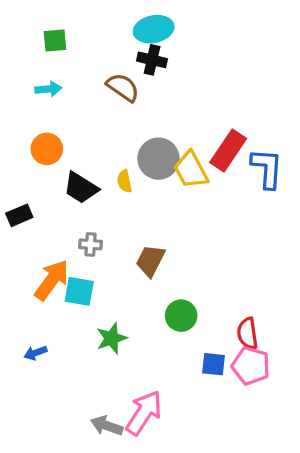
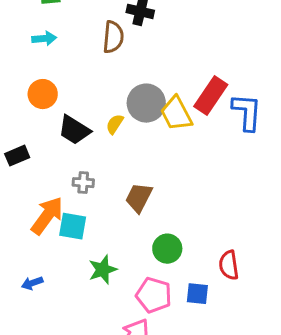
brown semicircle: (123, 87) -> (113, 37), turned 60
yellow semicircle: (124, 181) -> (115, 124), turned 45
pink pentagon: (251, 366) -> (154, 295), moved

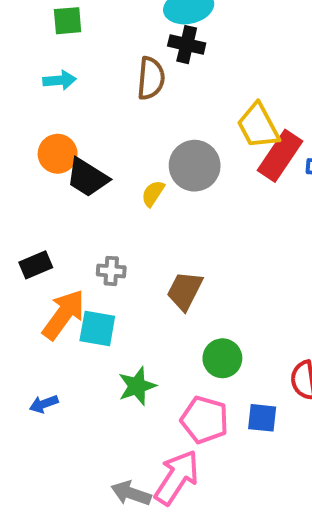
yellow trapezoid: (176, 114) -> (258, 126), moved
black trapezoid: (74, 130) -> (87, 178), moved
black rectangle: (17, 156) -> (36, 265), moved

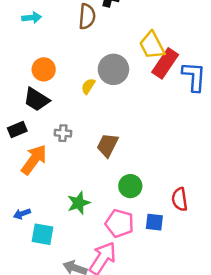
orange circle: (58, 154) -> (44, 69), moved
black trapezoid: (87, 178) -> (36, 99), moved
cyan square: (97, 328) -> (42, 234), moved

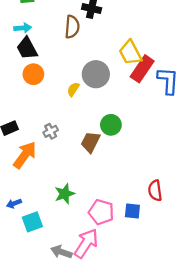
black trapezoid: (36, 99) -> (27, 48), moved, turned 30
gray cross: (63, 133) -> (51, 131), turned -32
green circle: (130, 186) -> (111, 125), moved
cyan square: (42, 234) -> (32, 222), turned -30

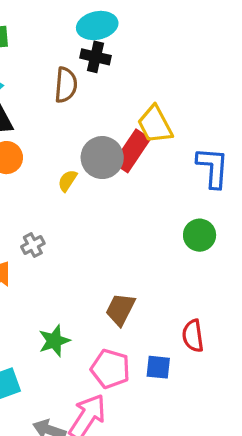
red rectangle: (142, 69) -> (132, 151), moved
green circle: (111, 125) -> (200, 235), moved
brown trapezoid: (90, 142) -> (120, 309), moved

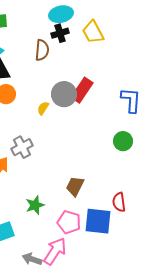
black cross: (96, 57) -> (60, 33), turned -30
yellow trapezoid: (155, 125) -> (93, 32), moved
gray cross: (33, 245) -> (22, 147), size x1.5
blue square: (158, 367) -> (98, 221), size x1.8

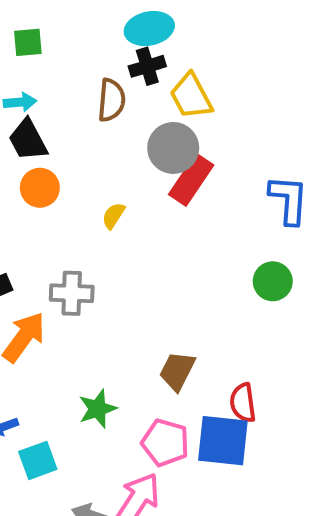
yellow trapezoid: (93, 32) -> (191, 96), moved
gray circle: (64, 94) -> (173, 148), moved
gray cross: (22, 147) -> (72, 293), turned 30
red semicircle: (119, 202) -> (243, 403), moved

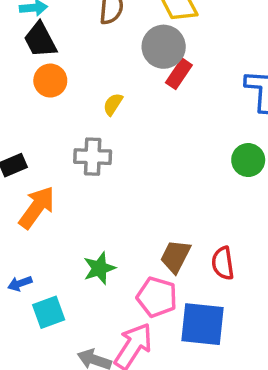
red rectangle: (191, 180) -> (179, 74), size x0.7
gray cross: (72, 293) -> (93, 157), moved
brown trapezoid: (177, 371) -> (175, 256), moved
blue square: (223, 441) -> (203, 324), moved

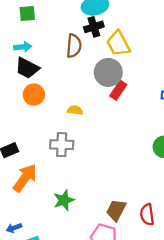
black trapezoid: (40, 40) -> (27, 68), turned -35
yellow semicircle: (113, 104) -> (75, 110), turned 64
green star: (99, 268) -> (64, 200), moved

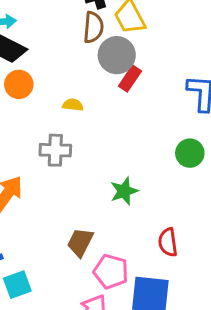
brown semicircle: (74, 46) -> (93, 27), moved
green star: (64, 200) -> (124, 191), moved
brown trapezoid: (116, 210) -> (80, 242), moved

